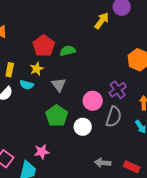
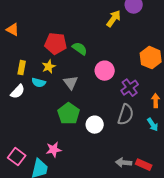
red pentagon: (44, 46) -> (56, 44), turned -30
green semicircle: (68, 51) -> (80, 49), turned 49
pink circle: (93, 101) -> (105, 71), moved
gray arrow: (103, 163) -> (124, 163), moved

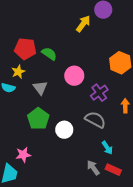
gray semicircle: (126, 115) -> (95, 120), turned -80
cyan arrow: (153, 125) -> (107, 148), moved
gray arrow: (124, 163) -> (93, 168), turned 49

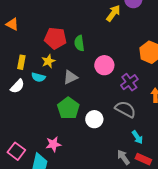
green semicircle: (49, 54) -> (79, 43), turned -133
gray triangle: (40, 88) -> (70, 77), turned 42

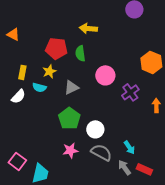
yellow arrow: (113, 13) -> (88, 28), moved, turned -120
gray semicircle: (125, 109) -> (101, 152), moved
cyan arrow: (137, 137) -> (129, 147), moved
pink star: (53, 144) -> (70, 150), moved

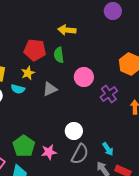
green pentagon: (69, 118) -> (24, 146), moved
gray semicircle: (101, 152) -> (80, 154), turned 90

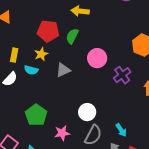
green semicircle: (59, 55) -> (72, 36), turned 35
green pentagon: (24, 146) -> (36, 115), moved

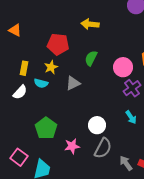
green semicircle: (72, 36) -> (91, 58), moved
pink circle: (97, 58) -> (123, 67), moved
cyan arrow: (121, 130) -> (131, 117), moved

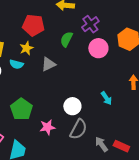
purple cross: (132, 88) -> (90, 24), moved

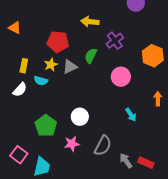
pink circle: (98, 48) -> (121, 77), moved
gray triangle: (48, 64) -> (70, 67), moved
white circle: (72, 106) -> (80, 117), moved

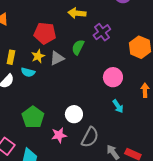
pink circle: (121, 77) -> (113, 77), moved
white circle: (80, 117) -> (74, 114), moved

